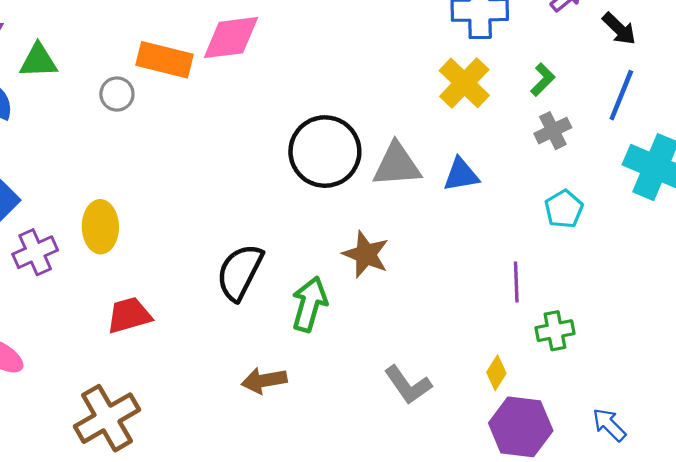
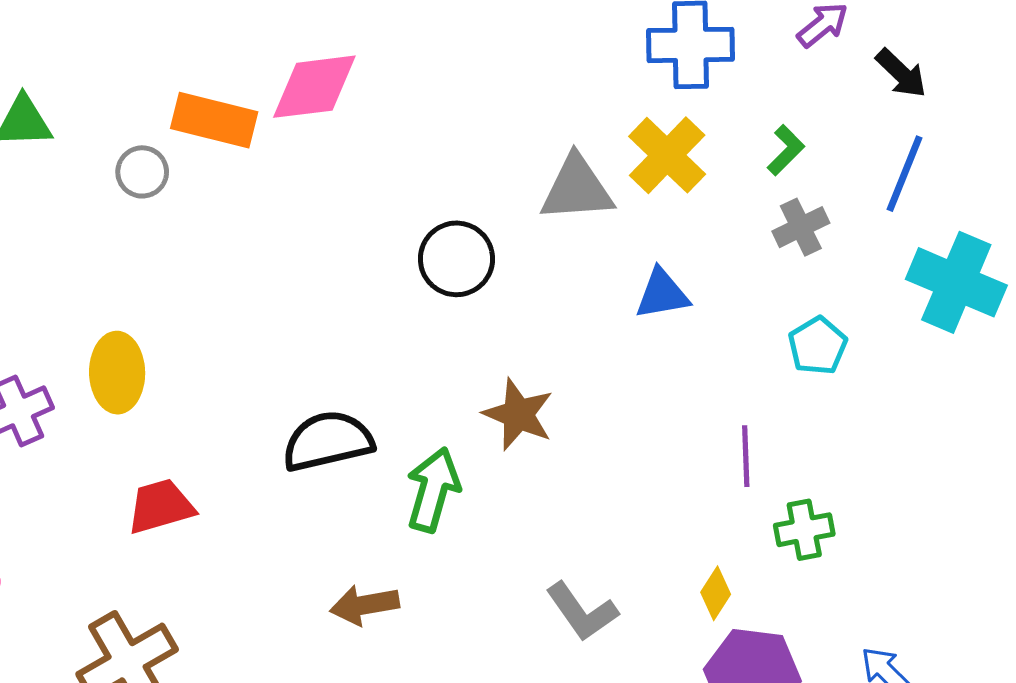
black circle: (325, 152) -> (456, 259), size x0.7
gray triangle: (397, 165) -> (577, 189), moved
black semicircle: (240, 272) -> (328, 441), turned 50

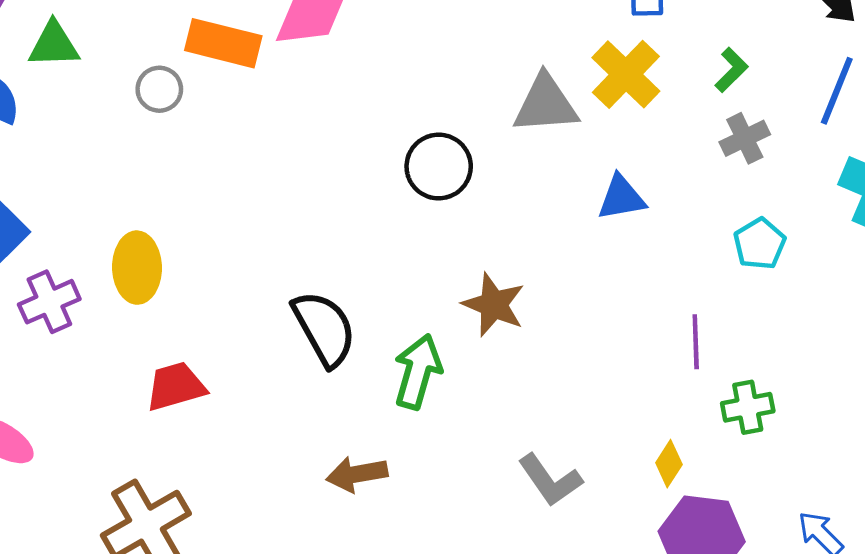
black semicircle: (328, 441) -> (324, 328), turned 74

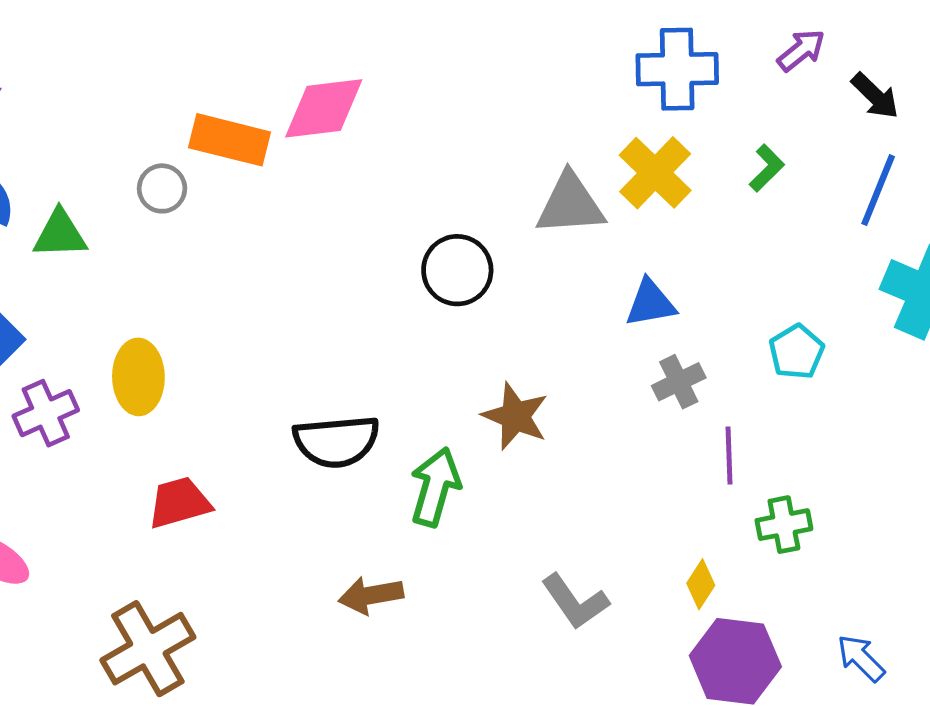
green triangle: (54, 45) -> (60, 234), moved
gray cross: (745, 138) -> (679, 382), moved
black semicircle: (324, 328) -> (336, 441), turned 114

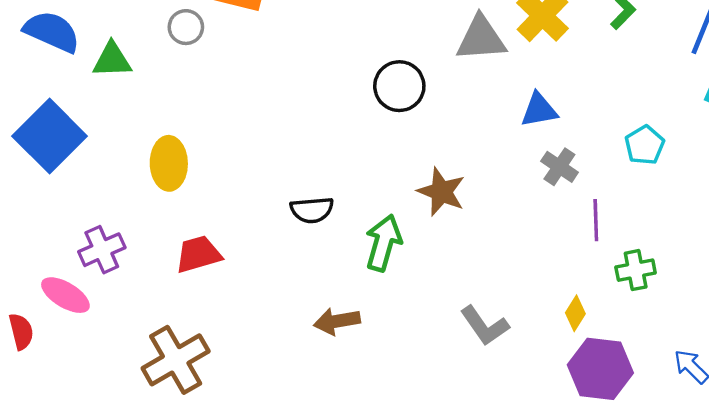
gray cross: (679, 382) -> (559, 167), turned -30
purple cross: (46, 413) -> (102, 250), moved
black semicircle: (336, 441) -> (312, 210), size x0.7

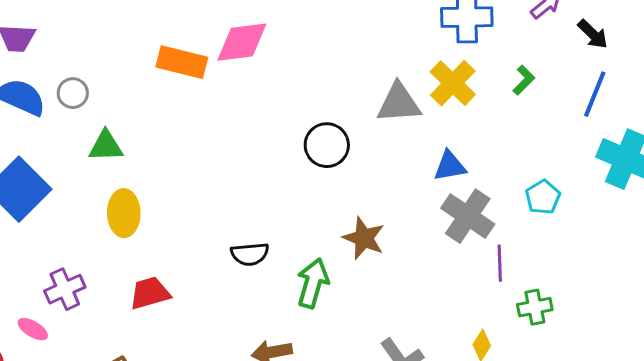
gray circle: (186, 27) -> (73, 93), moved
green triangle: (112, 60) -> (106, 146), moved
gray cross: (559, 167) -> (468, 216), size x1.6
pink ellipse: (65, 295) -> (33, 329), size x0.7

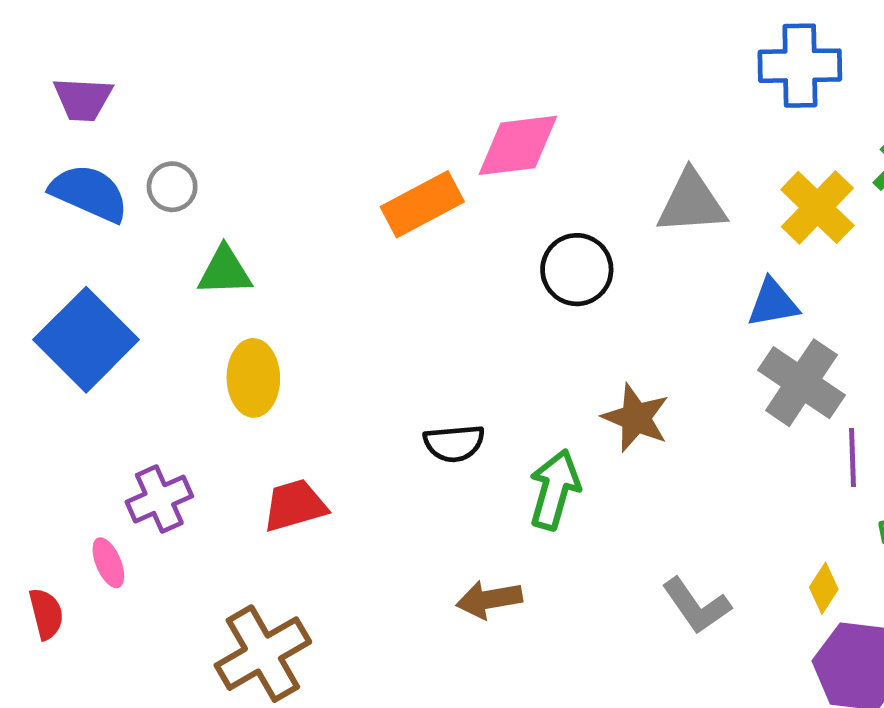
pink diamond: (242, 42) -> (518, 145), moved
orange rectangle: (182, 62) -> (422, 204), moved, turned -42
yellow cross: (453, 83) -> (817, 207), moved
pink ellipse: (33, 329) -> (108, 563), turned 36

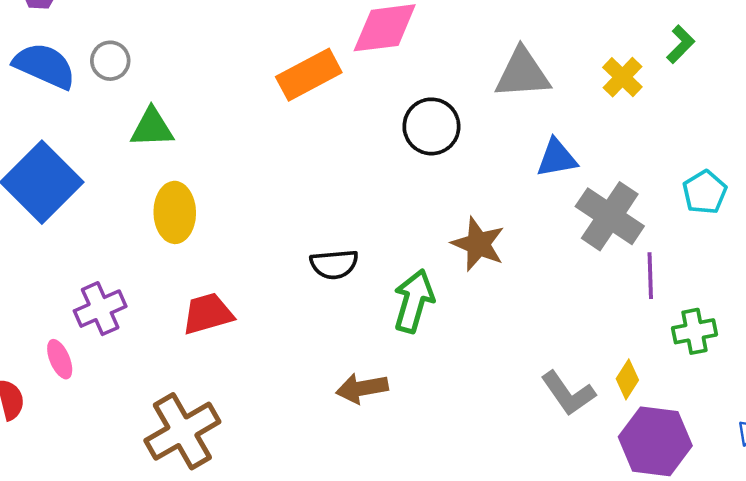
yellow cross: (817, 207) -> (622, 77), size x0.7
blue triangle: (773, 303) -> (557, 158), moved
gray L-shape: (696, 606) -> (568, 393), moved

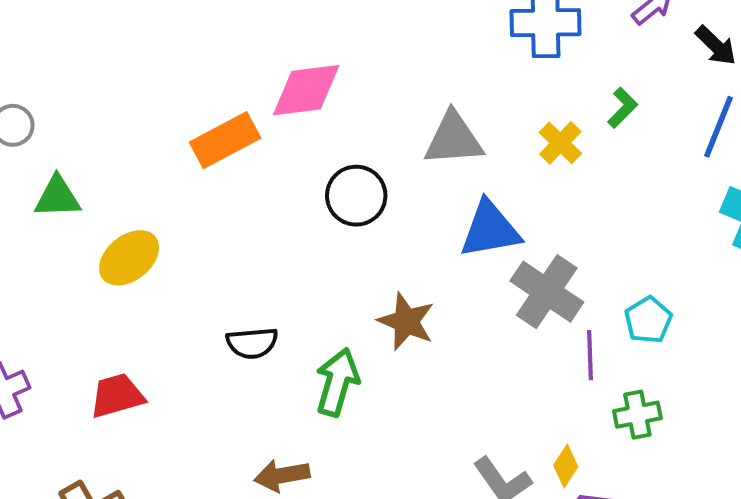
blue triangle: (557, 158) -> (490, 229), size x1.4
cyan pentagon: (705, 192) -> (648, 320), moved
yellow ellipse: (175, 212) -> (129, 258), moved, turned 52

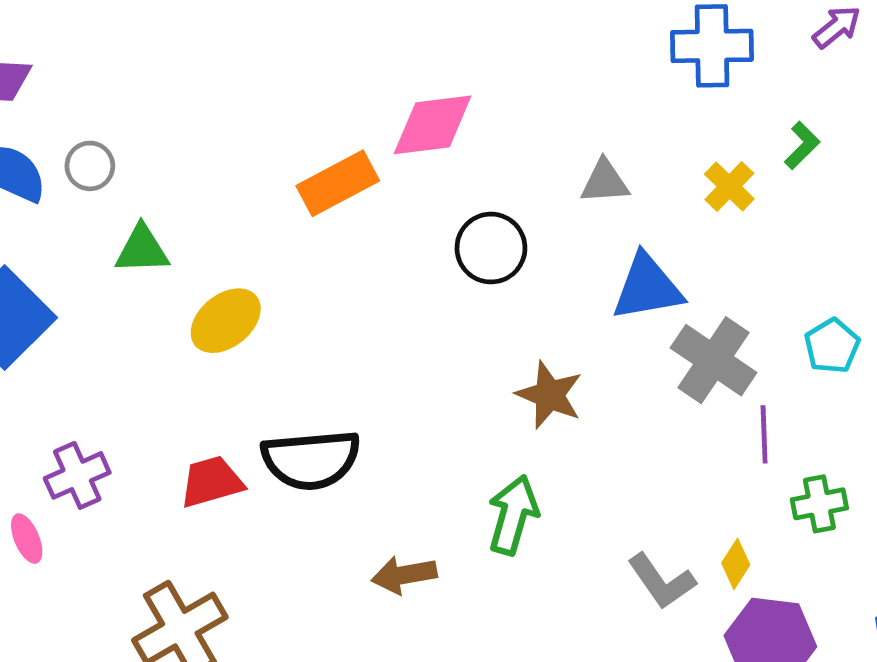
gray triangle: (454, 139) -> (605, 182), size x0.7
cyan pentagon: (648, 320) -> (832, 346), moved
black semicircle: (252, 343) -> (311, 460), moved, size x1.6
green arrow: (337, 382) -> (513, 515), moved

